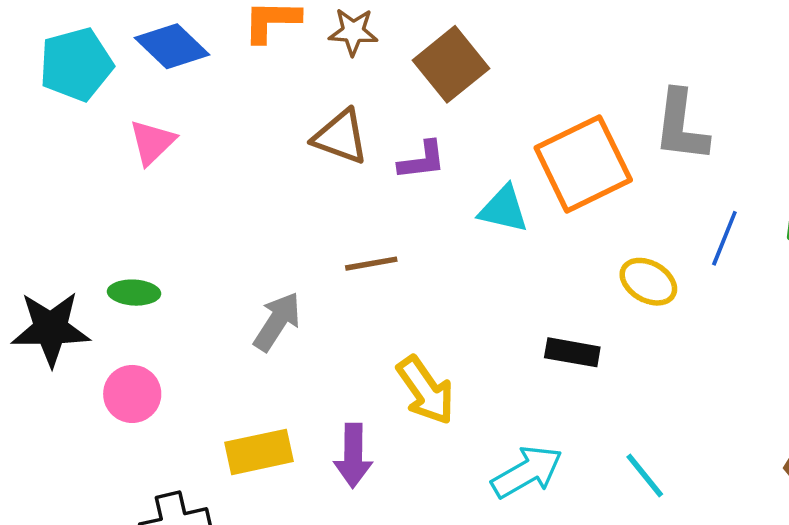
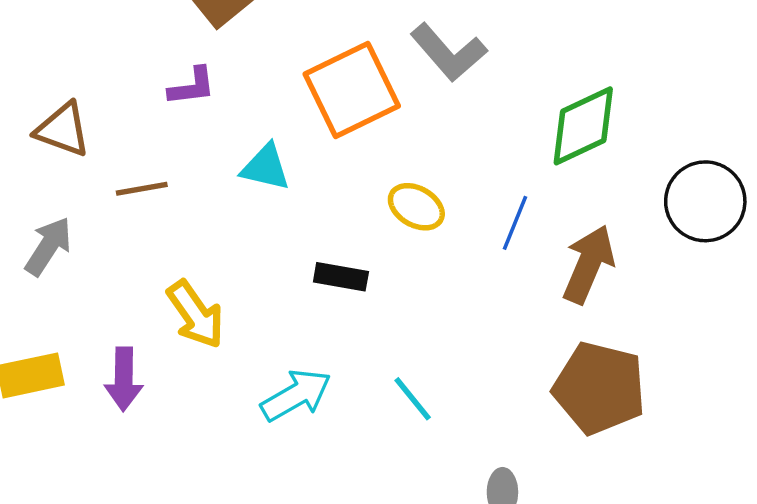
gray L-shape: (681, 126) -> (449, 52), turned -48
brown triangle: (340, 137) -> (63, 130), moved
cyan triangle: (503, 209) -> (266, 167), moved
blue line: (724, 238) -> (515, 223), moved

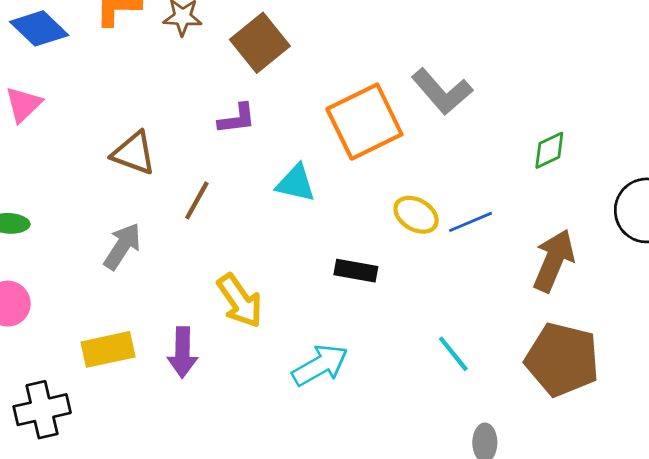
green diamond: (583, 126) -> (549, 150), size x0.6
brown line: (142, 189) -> (197, 200), turned -51
blue line: (515, 223) -> (471, 222), moved, turned 45
cyan line: (413, 399) -> (453, 354), moved

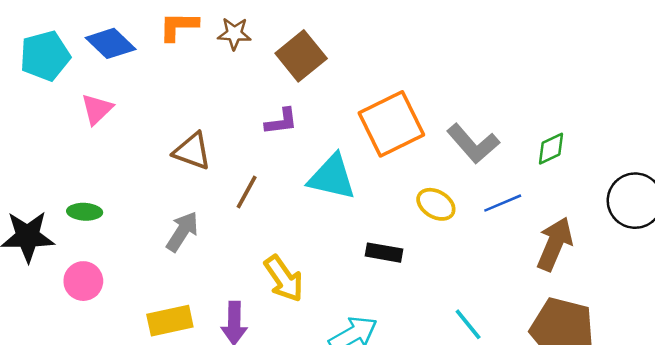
gray L-shape: (442, 92) -> (473, 144), moved
cyan triangle: (296, 183) -> (332, 177), size x1.4
blue line: (471, 222) -> (503, 203), moved

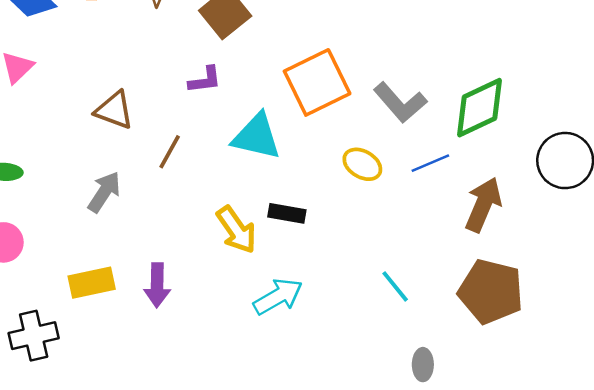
green diamond: (551, 149) -> (479, 108), size x1.8
black rectangle: (384, 253) -> (287, 213), moved
yellow arrow: (284, 279) -> (236, 230), moved

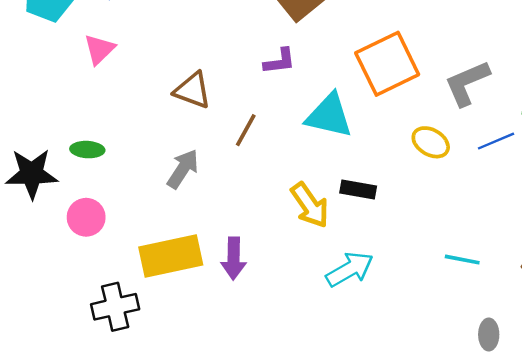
gray L-shape: (400, 103) -> (467, 83), turned 108
yellow rectangle: (92, 283) -> (171, 256), size x1.4
cyan line: (395, 286) -> (462, 260), turned -40

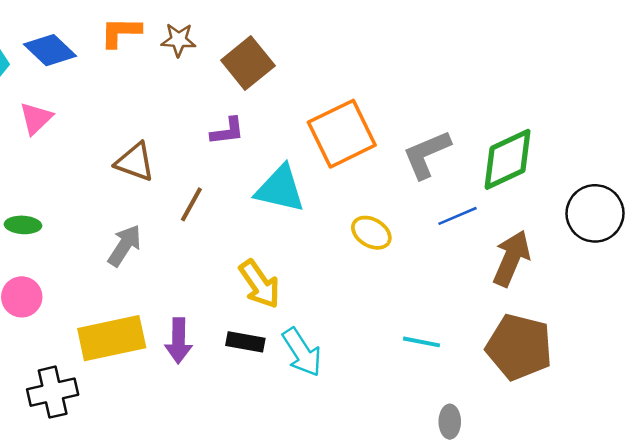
yellow ellipse: (431, 142) -> (371, 233), moved
black rectangle: (358, 189) -> (245, 342), moved
cyan arrow: (350, 269) -> (302, 352), turned 87

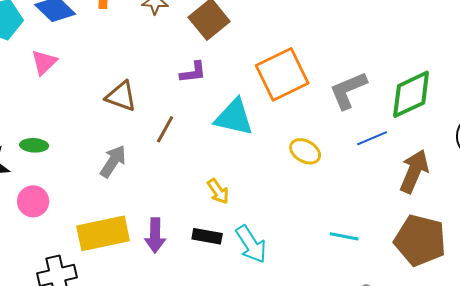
yellow arrow: (260, 284) -> (218, 191), size x0.7

